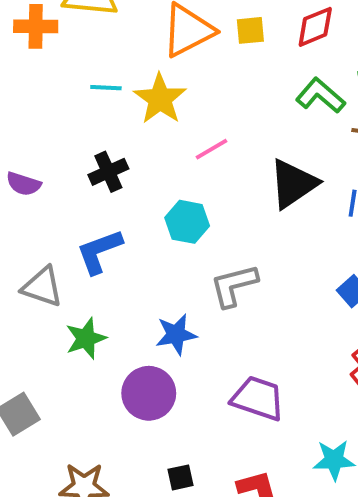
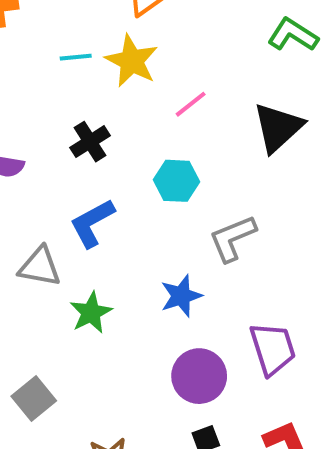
purple circle: (149, 393) -> (199, 376), moved
purple trapezoid: (258, 398) -> (273, 349), turned 62

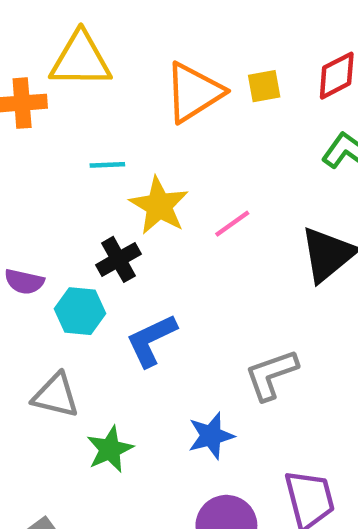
yellow star: (132, 61) -> (159, 206), moved
cyan hexagon: (176, 181) -> (80, 311), moved
blue L-shape: (92, 223) -> (151, 340), moved

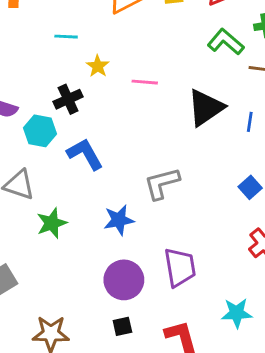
yellow star: (159, 206) -> (98, 66), size x0.6
pink line: (232, 224) -> (145, 82), turned 35
blue L-shape: (151, 340) -> (85, 154), turned 81

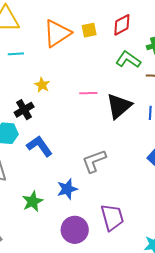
cyan line: (66, 37) -> (16, 54), moved
pink line: (145, 82) -> (88, 93), moved
green star: (52, 223) -> (33, 201), moved

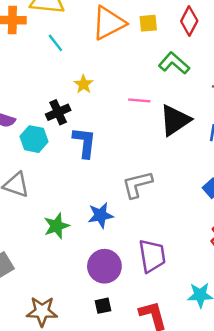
red diamond: (122, 25) -> (189, 21), turned -40
cyan line: (16, 54) -> (55, 43), turned 49
green L-shape: (128, 60) -> (174, 63), moved
blue L-shape: (39, 146) -> (84, 142), moved, turned 36

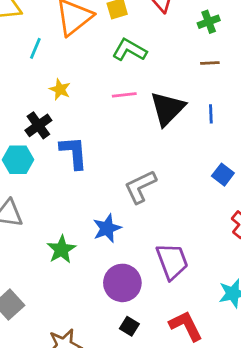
cyan line: (55, 43) -> (35, 48), moved, turned 72
green L-shape: (174, 63) -> (129, 50), moved
black square: (103, 306) -> (129, 326), turned -35

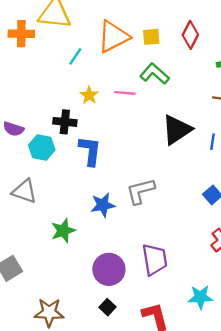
pink line: (124, 95) -> (125, 93), moved
black cross: (38, 125) -> (65, 122), turned 30
blue star: (107, 228) -> (103, 205), moved

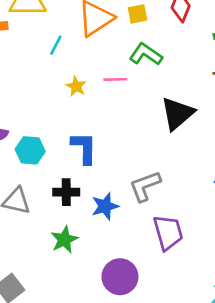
black cross: (65, 122) -> (66, 192), moved
purple trapezoid: (155, 260) -> (168, 232), moved

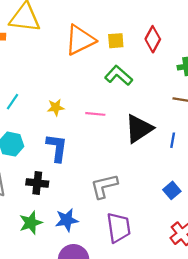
cyan line: (56, 45) -> (13, 102), moved
pink line: (115, 79) -> (95, 114), moved
yellow star: (76, 86) -> (56, 107), moved, turned 30
blue star: (105, 206) -> (67, 220), moved

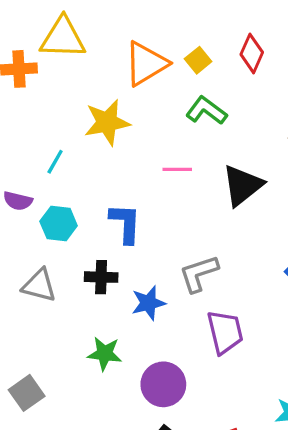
yellow square: (116, 41) -> (198, 60), turned -30
yellow star: (56, 107) -> (107, 122), moved, size x1.8
blue star: (67, 220) -> (148, 303), moved
green star: (31, 223) -> (105, 354), moved, turned 30

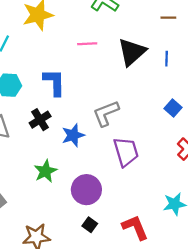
black cross: (101, 277) -> (40, 120), turned -30
green star: (105, 354) -> (45, 171), turned -30

